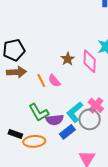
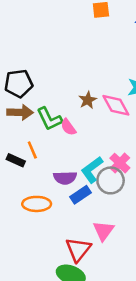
pink diamond: (90, 61) -> (116, 105), turned -35
orange line: (41, 80) -> (32, 150), moved
green L-shape: (39, 112) -> (49, 119), moved
black rectangle: (15, 134) -> (16, 160), moved

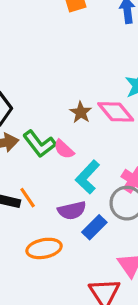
orange line: (32, 150) -> (28, 198), moved
cyan L-shape: (92, 170) -> (88, 177), moved

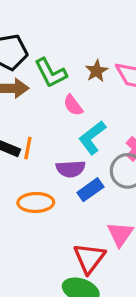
green L-shape: (39, 144) -> (51, 73), moved
orange line: (28, 198) -> (28, 148), turned 35

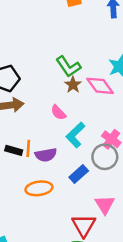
green L-shape: (51, 73) -> (68, 67), moved
purple semicircle: (71, 169) -> (46, 155), moved

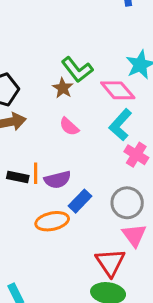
brown star: (73, 85) -> (63, 88), moved
cyan L-shape: (75, 135) -> (120, 125), moved
gray circle: (105, 157) -> (127, 203), moved
blue rectangle: (79, 174) -> (80, 201), moved

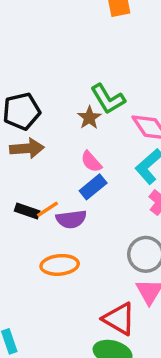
orange line: (36, 173) -> (47, 209), turned 50
blue rectangle: (80, 201) -> (93, 187), moved
red triangle: (110, 262) -> (119, 319), turned -32

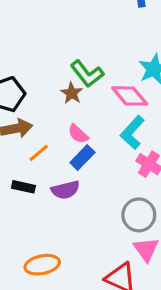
orange line: (47, 209) -> (39, 153), moved
orange ellipse: (60, 265) -> (42, 265), moved

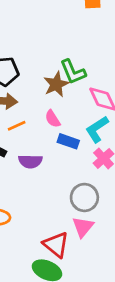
brown star: (72, 93) -> (56, 84), size x1.4
blue rectangle: (82, 158) -> (68, 141), moved, turned 50

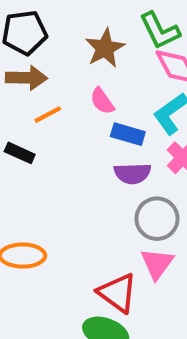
green L-shape: (73, 72) -> (160, 31), moved
purple semicircle: (30, 161) -> (132, 173), moved

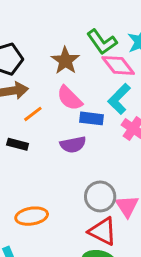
pink semicircle: (102, 101) -> (70, 98), size x1.4
purple semicircle: (132, 173) -> (73, 145), moved
gray circle: (157, 219) -> (100, 196), moved

